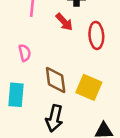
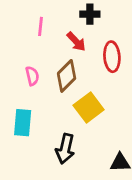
brown diamond: (56, 80) -> (67, 76), moved, turned 52
yellow square: (89, 87) -> (89, 108), moved, turned 30

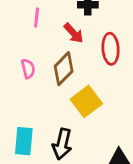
cyan rectangle: (23, 123) -> (24, 141), moved

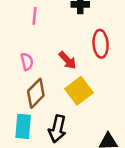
red arrow: (74, 33) -> (68, 60), moved
brown diamond: (64, 69) -> (36, 93), moved

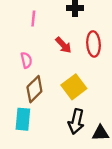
red arrow: (68, 60) -> (63, 45), moved
black arrow: (57, 129) -> (76, 122), moved

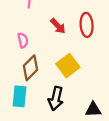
black arrow: (76, 122) -> (56, 99), moved

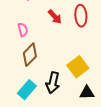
yellow square: (68, 66) -> (78, 67), moved
cyan rectangle: (20, 96) -> (27, 90), moved, turned 36

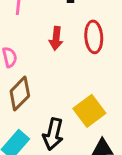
red arrow: (55, 17) -> (56, 38), turned 49

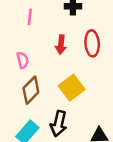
yellow square: (89, 111) -> (72, 88), moved

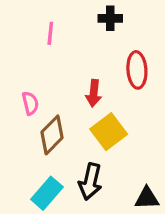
red arrow: (61, 45) -> (94, 93), moved
pink semicircle: (23, 60) -> (30, 103), moved

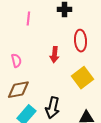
yellow square: (109, 132) -> (83, 78), moved
brown diamond: (52, 135) -> (18, 90), moved, turned 35

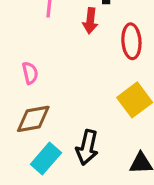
red arrow: (54, 55) -> (90, 21), moved

